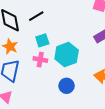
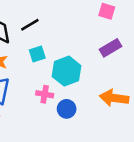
pink cross: (40, 60) -> (45, 94), moved

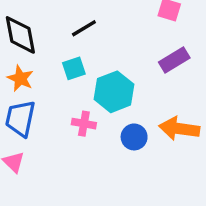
black line: (30, 25) -> (84, 28), moved
blue circle: (67, 109) -> (134, 137), moved

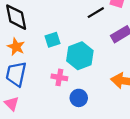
black line: (84, 28) -> (96, 13), moved
blue circle: (134, 137) -> (79, 98), moved

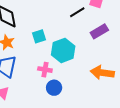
blue circle: (79, 98) -> (54, 88), moved

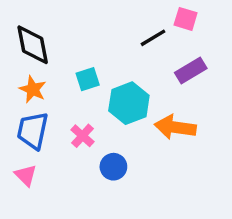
pink cross: (45, 70) -> (82, 136), moved, turned 32
orange arrow: (102, 73) -> (175, 127), moved

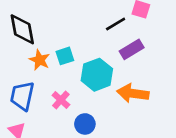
purple rectangle: (191, 70) -> (132, 49), moved
orange star: (33, 89) -> (40, 60), moved

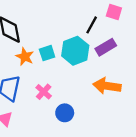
black line: (116, 24) -> (92, 25), turned -30
cyan hexagon: (97, 75) -> (75, 51), moved

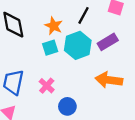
black line: (92, 25) -> (84, 15), moved
orange star: (25, 57) -> (54, 26), moved

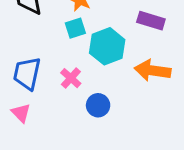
purple rectangle: (108, 42) -> (151, 21), turned 48
cyan hexagon: (78, 45) -> (107, 46), moved

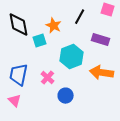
cyan square: (75, 28) -> (40, 41), moved

